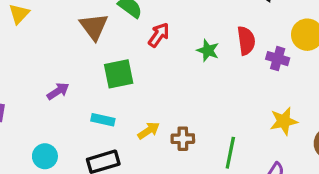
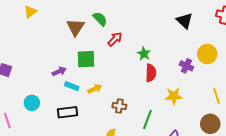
red semicircle: (246, 41) -> (151, 73), moved
purple arrow: (58, 91) -> (59, 71), moved
yellow star: (284, 121) -> (174, 96), moved
yellow arrow: (149, 131) -> (95, 89), moved

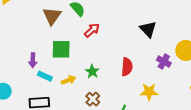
black triangle: (185, 21) -> (148, 29), moved
green star: (144, 54) -> (92, 71), moved
purple arrow: (59, 71) -> (33, 60), turned 112
brown cross: (119, 106) -> (93, 99), turned 32

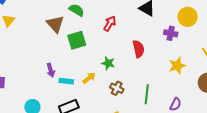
red arrow: (92, 30) -> (110, 24), moved
green square: (61, 49) -> (77, 40), moved
yellow star: (149, 92) -> (177, 66), moved

